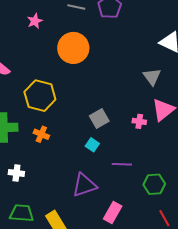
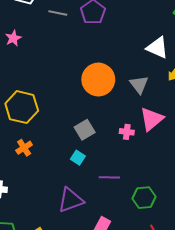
pink star: (35, 21) -> (13, 38), moved
orange circle: (73, 48) -> (98, 80), moved
orange cross: (41, 134) -> (24, 148), turned 35

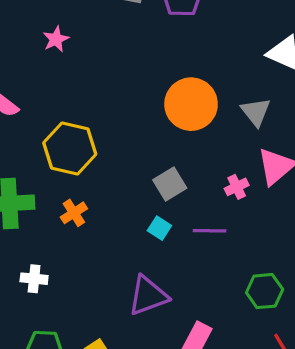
pink cross: (127, 132) -> (237, 187), turned -32
purple line: (109, 177) -> (210, 231), moved

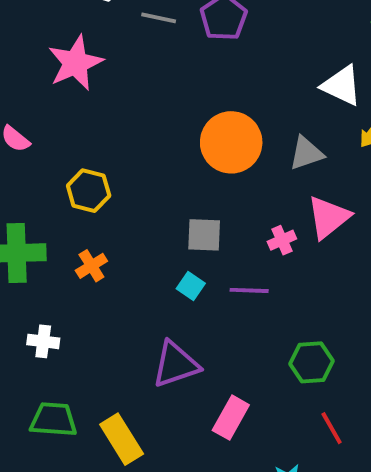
pink star: (56, 39) -> (75, 63), size x1.8
gray triangle: (256, 112) -> (306, 153), turned 48
yellow hexagon: (70, 148) -> (89, 191), size x0.7
gray square: (170, 184) -> (204, 235), turned 32

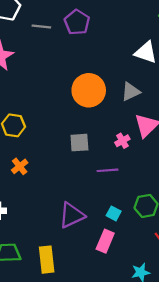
cyan square: (191, 286) -> (114, 213), moved
yellow rectangle: (122, 439) -> (47, 260), turned 32

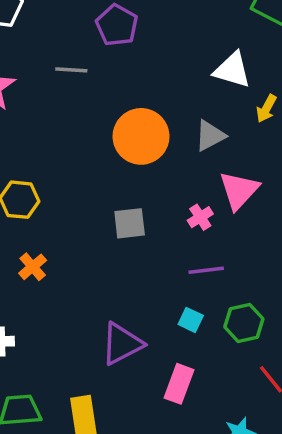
gray line: (41, 26) -> (71, 70), moved
purple line: (108, 170) -> (206, 270), moved
cyan square: (114, 213) -> (191, 320), moved

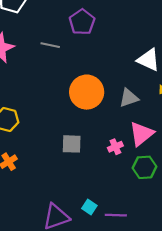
purple line: (206, 270) -> (116, 215), moved
cyan square: (191, 320) -> (89, 207), moved
green hexagon: (244, 323) -> (145, 167), moved

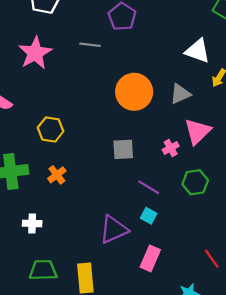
green hexagon: (145, 167) -> (195, 182), moved
purple line: (116, 215) -> (149, 187), moved, turned 35

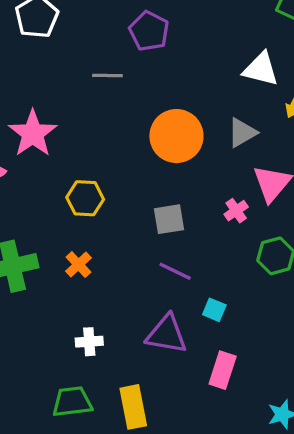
pink star: (35, 53) -> (33, 133), moved
yellow hexagon: (51, 129) -> (85, 198), moved
purple line: (149, 187) -> (175, 271), moved
white cross: (32, 223) -> (89, 342), moved
purple triangle: (114, 230) -> (167, 334), turned 40

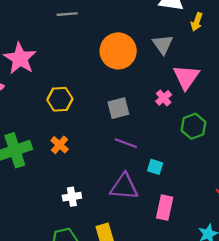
gray triangle: (242, 133) -> (163, 44), turned -30

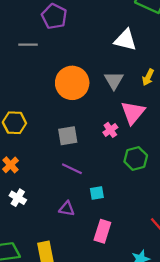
yellow arrow: (197, 22) -> (148, 77), moved
cyan square: (155, 167) -> (97, 193), turned -32
purple triangle: (124, 187) -> (67, 209), size x0.6
white cross: (72, 197) -> (18, 198), moved, turned 35

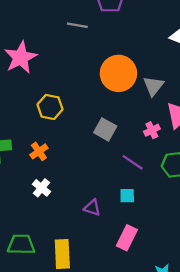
gray triangle: (114, 80) -> (154, 86), moved
gray square: (68, 136) -> (105, 129), turned 30
purple line: (72, 169) -> (133, 162), moved

